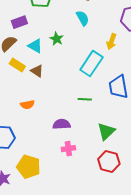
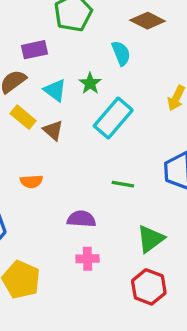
cyan semicircle: (83, 18) -> (121, 53), moved
cyan rectangle: (91, 64) -> (113, 118), moved

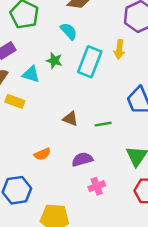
cyan rectangle: (113, 118) -> (90, 62), moved
brown triangle: (53, 130) -> (70, 119), moved
orange semicircle: (31, 181) -> (42, 154), moved

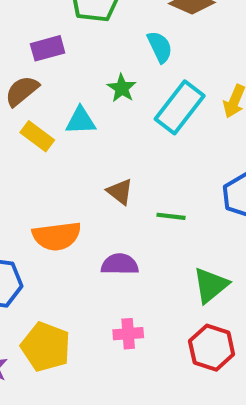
cyan triangle: (31, 74) -> (81, 121), moved, turned -36
orange semicircle: (42, 154) -> (57, 236), size x1.6
pink cross: (97, 186) -> (128, 334), moved

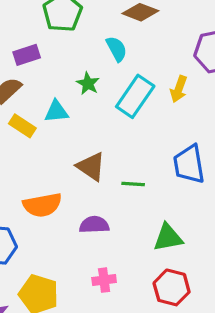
brown triangle: (120, 192) -> (91, 167), size x1.4
green triangle: (211, 285) -> (168, 238), turned 32

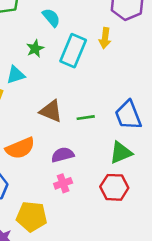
green star: (88, 84) -> (35, 49), turned 30
blue trapezoid: (189, 164) -> (128, 115), moved
pink cross: (104, 280) -> (63, 183), moved
red hexagon: (172, 287) -> (114, 187), moved

